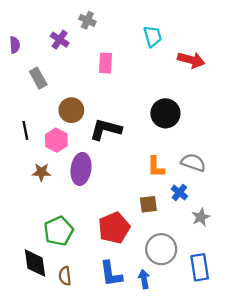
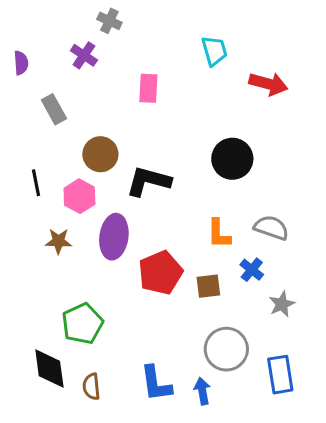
gray cross: (87, 20) -> (109, 21), moved
red pentagon: (114, 228) -> (160, 273), moved

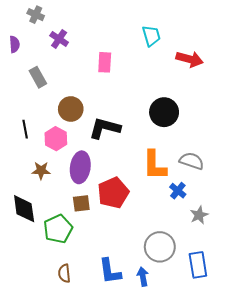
gray cross: (109, 21) -> (36, 15), moved
orange L-shape: (219, 234) -> (155, 165), size x1.4
brown square: (208, 286) -> (81, 203), moved
black diamond: (49, 369) -> (24, 209), moved

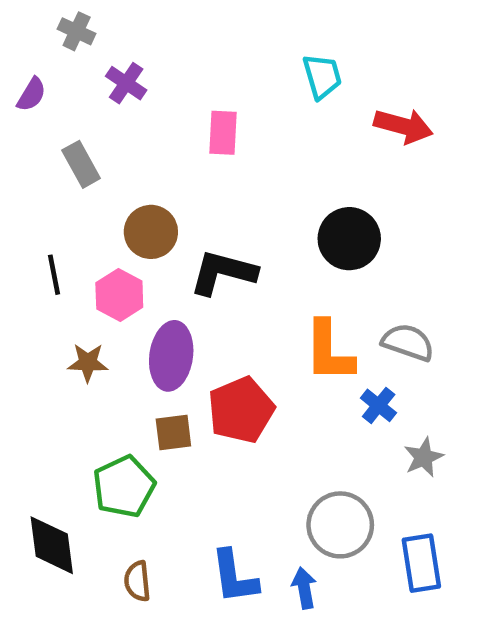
purple semicircle: (15, 44) -> (31, 94), turned 35
black diamond: (24, 209) -> (52, 545), moved

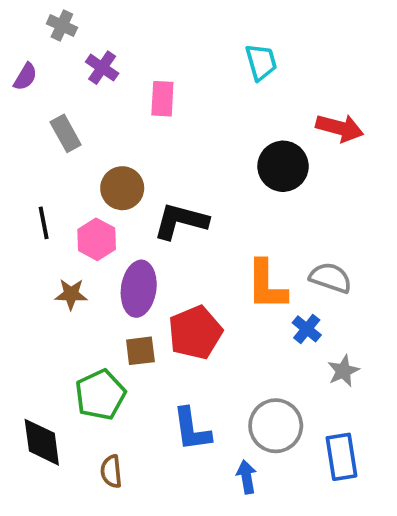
red arrow: (403, 126) -> (340, 128), moved
pink rectangle: (223, 133) -> (162, 99), moved
black circle: (349, 239) -> (283, 166), moved
blue L-shape: (234, 577) -> (192, 429), moved

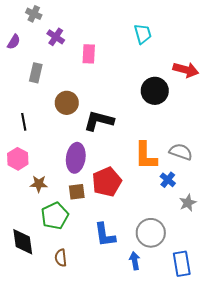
gray rectangle: (66, 133) -> (36, 73), turned 42
pink hexagon: (97, 239) -> (18, 159), moved
brown star: (71, 294) -> (39, 184), moved
blue rectangle: (341, 457) -> (182, 264), moved

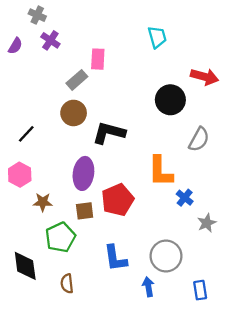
purple cross: (56, 37) -> (50, 40), moved
gray rectangle: (36, 73) -> (77, 80), moved, turned 36
black line: (24, 122) -> (26, 134), turned 54
gray semicircle: (181, 152) -> (199, 139), moved, turned 100
blue rectangle: (182, 264) -> (200, 290), size x0.7

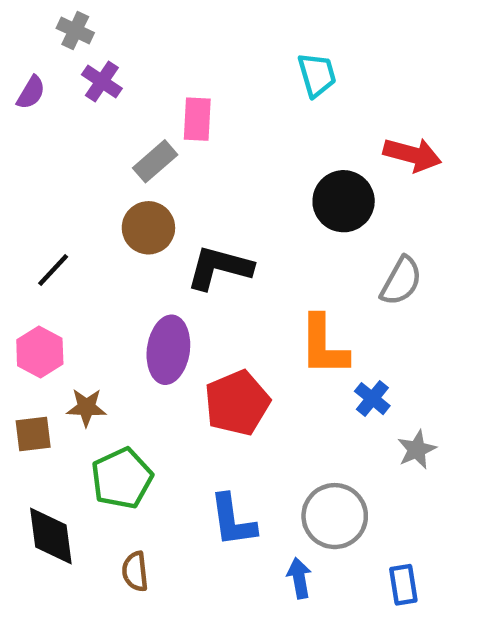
brown square: (85, 211) -> (33, 434), moved

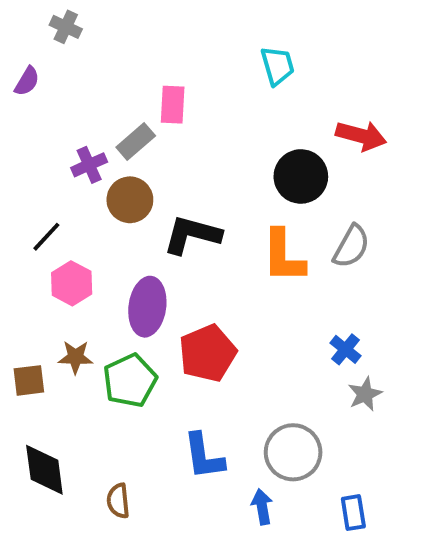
purple cross: (102, 81) -> (89, 165), moved, turned 32
orange L-shape: (324, 345) -> (283, 256), moved
pink hexagon: (40, 352) -> (72, 283), moved
blue cross: (372, 399) -> (346, 349), moved
green pentagon: (122, 478) -> (130, 380), moved

